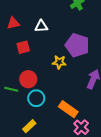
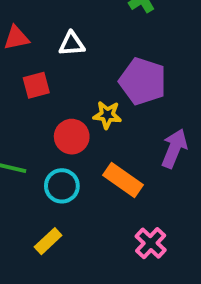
red circle: (28, 79) -> (72, 137), moved
orange rectangle: (68, 109) -> (123, 180), moved

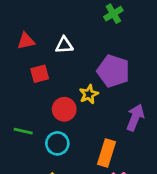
yellow star: (107, 115) -> (89, 94), turned -30
orange rectangle: (123, 180) -> (107, 153), moved, turned 72

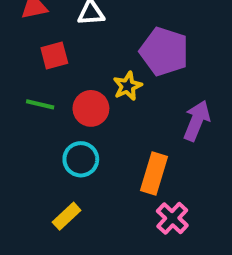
green line: (23, 131) -> (40, 104), moved

